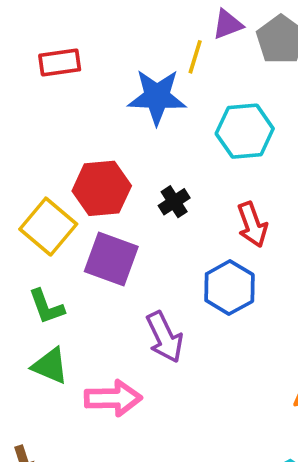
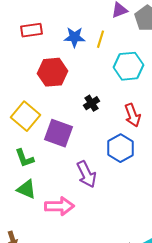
yellow line: (195, 57) -> (100, 39), moved
blue star: (157, 97) -> (74, 37), moved, size x0.7
red hexagon: (102, 188) -> (52, 72), moved

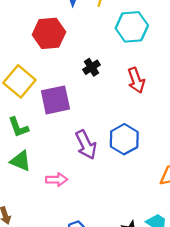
purple square: (58, 133) -> (55, 100), turned -32
blue hexagon: (120, 148) -> (124, 139), moved
pink arrow: (60, 206) -> (57, 180), size x0.7

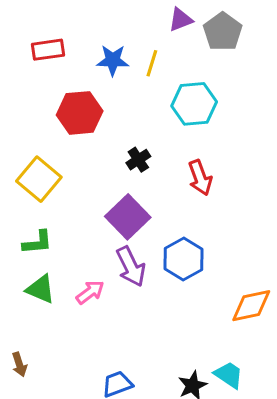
purple square: (55, 100) -> (128, 217), moved, turned -32
green L-shape: (18, 127) -> (37, 242), turned -75
pink arrow: (57, 180) -> (90, 292), moved, turned -36

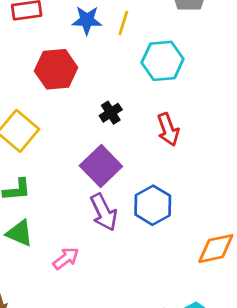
pink arrow: (90, 292) -> (66, 258), moved

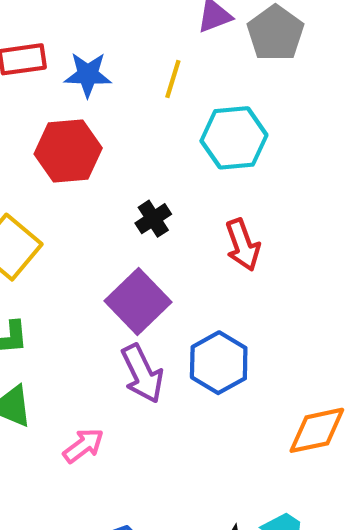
blue star: (87, 20) -> (88, 75), moved

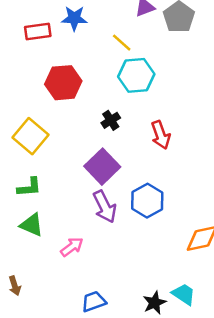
blue star: (88, 75) -> (74, 18), moved
yellow line: (173, 79) -> (122, 43), turned -65
cyan hexagon: (234, 138) -> (136, 75), moved

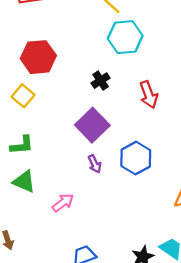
red hexagon: (63, 83) -> (38, 57), moved
yellow square: (30, 136) -> (23, 96), size x0.7
purple arrow: (105, 207) -> (95, 164), size x0.6

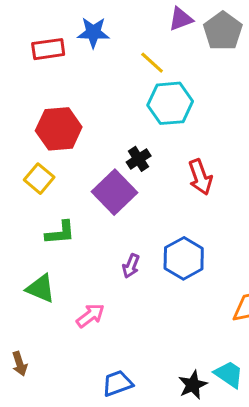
purple square: (92, 125) -> (114, 192), moved
green L-shape: (22, 145) -> (60, 233), moved
purple arrow: (95, 164) -> (131, 266), turned 48

